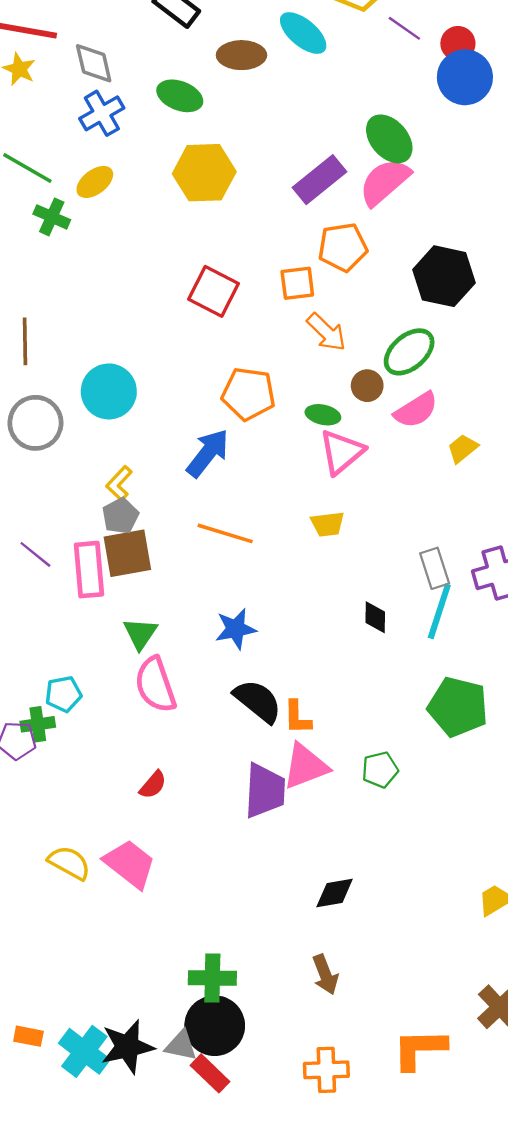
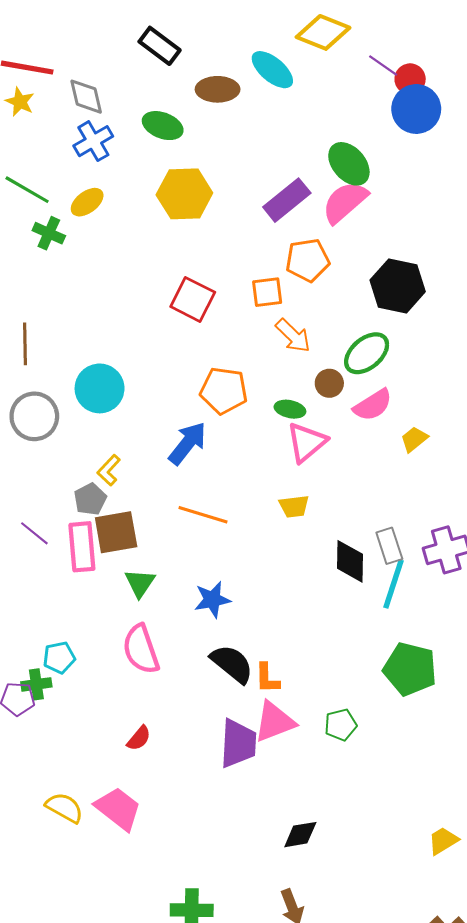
purple line: (404, 28) -> (383, 66), moved
gray pentagon: (120, 516) -> (90, 499), moved
black diamond: (375, 617) -> (350, 561), moved, size x1.5
green triangle: (140, 634) -> (140, 583), moved

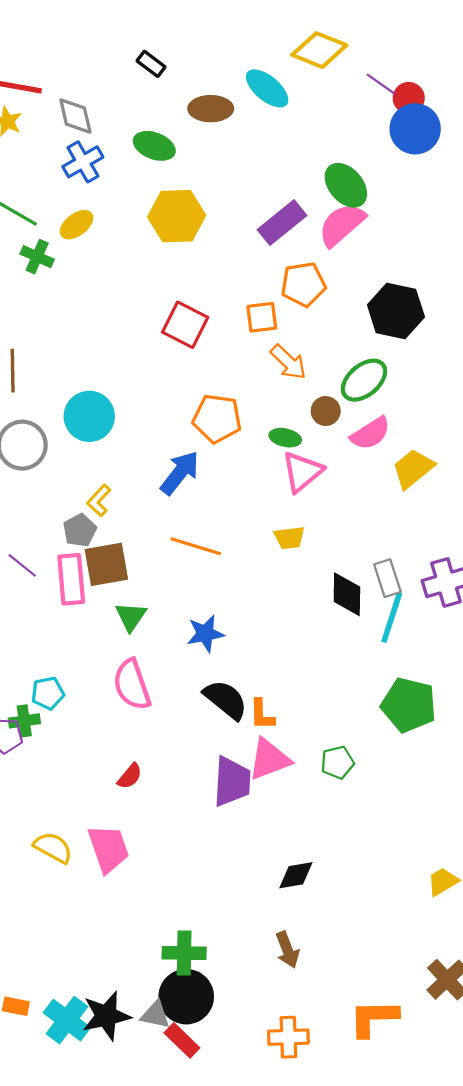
black rectangle: (160, 46) -> (151, 64), size x0.7
yellow trapezoid: (414, 439) -> (413, 469), size x1.5
pink trapezoid: (118, 809) -> (108, 849), turned 33

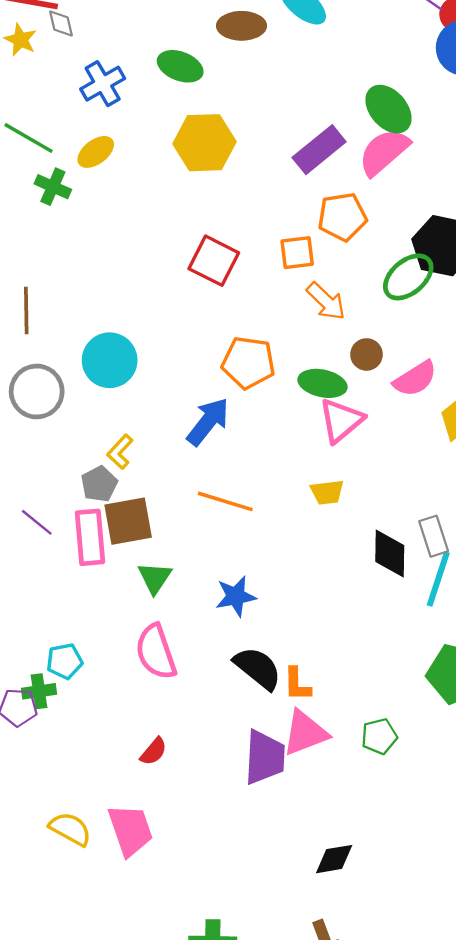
gray diamond: (75, 116) -> (61, 23), moved, size x0.7
green ellipse: (364, 380) -> (408, 277), moved
green ellipse: (285, 438) -> (323, 383), size x1.4

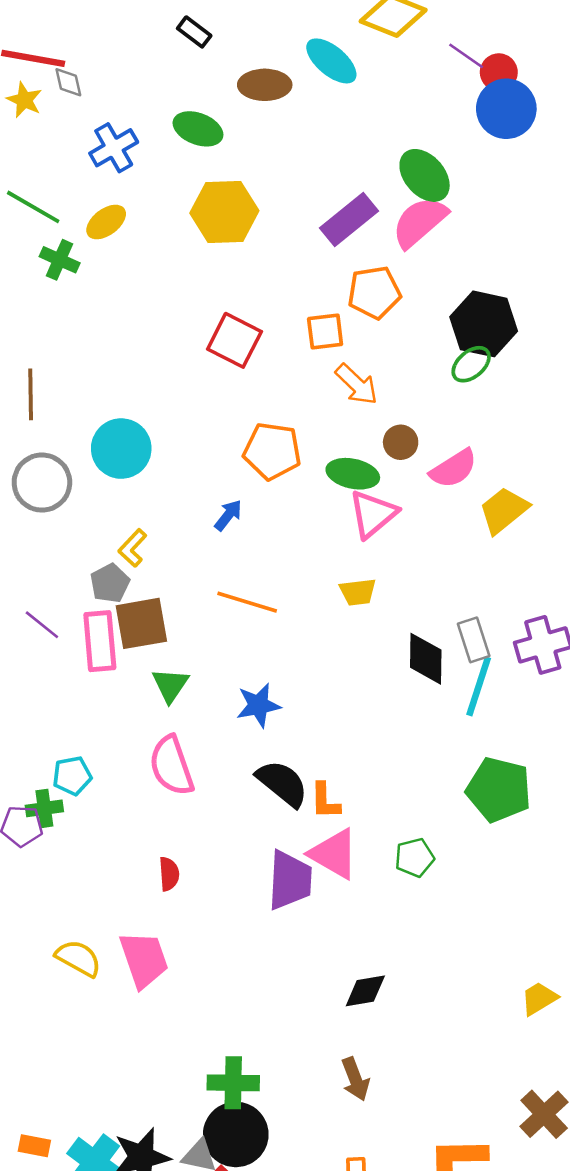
green ellipse: (408, 277) -> (471, 364), moved, size x0.7
blue arrow: (208, 422) -> (228, 515), size x0.6
pink triangle: (305, 733) -> (334, 854), turned 51
red semicircle: (154, 751) -> (169, 874), turned -44

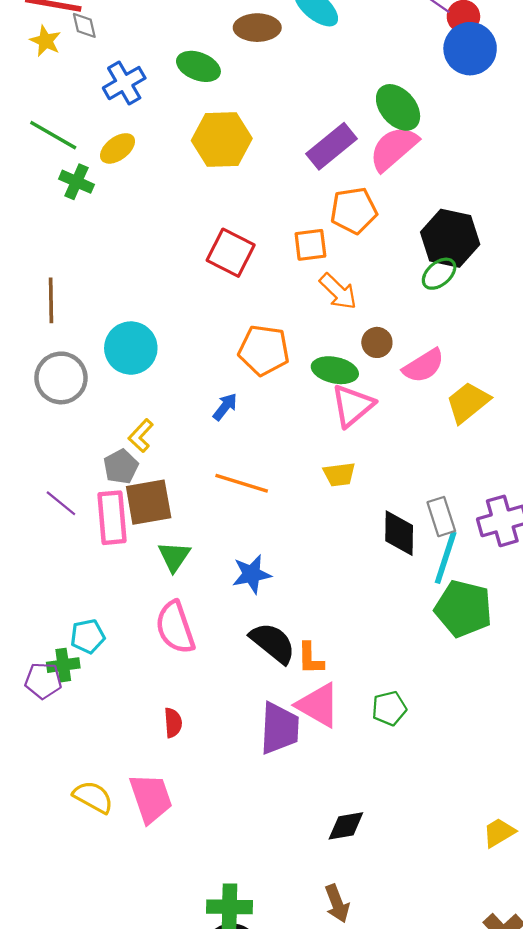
green pentagon: (499, 790) -> (463, 609), moved

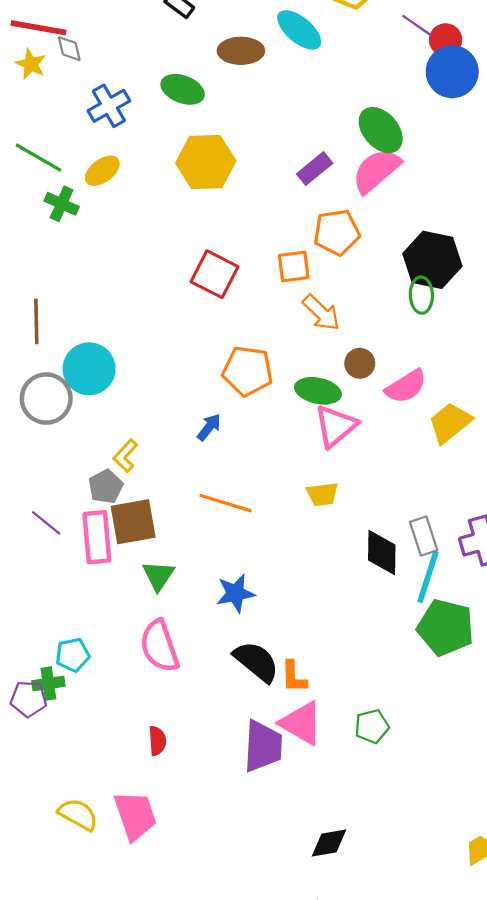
purple rectangle: (332, 146) -> (315, 169), size x0.7
green ellipse: (439, 274) -> (421, 295), turned -52
cyan circle: (131, 348) -> (89, 369), moved

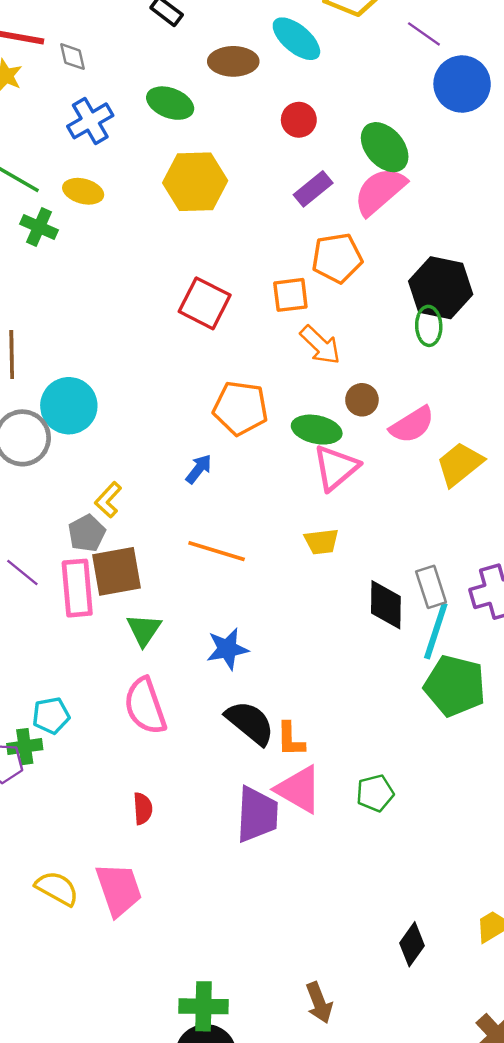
red circle: (446, 40) -> (299, 120), moved
gray diamond: (69, 49) -> (72, 57), moved
yellow ellipse: (102, 171) -> (83, 191), turned 52
black diamond: (329, 843) -> (412, 944), moved, turned -45

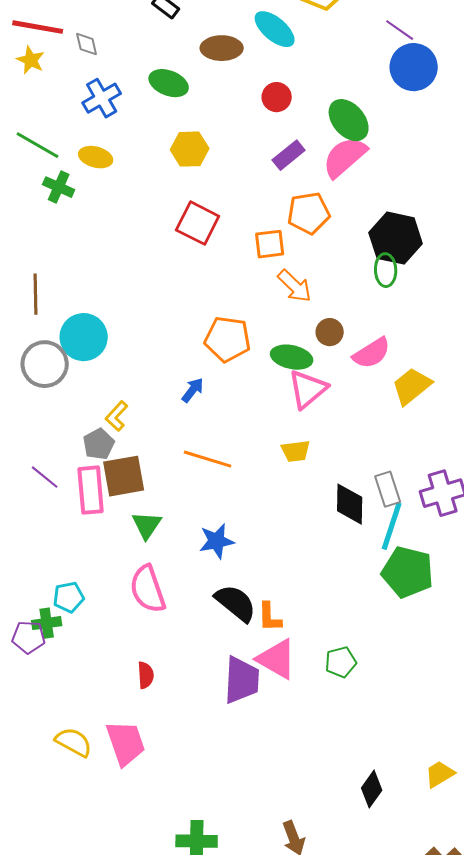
purple line: (424, 34) -> (400, 30), moved
yellow hexagon: (195, 182) -> (190, 149), size x0.7
red square: (205, 303) -> (198, 223), moved

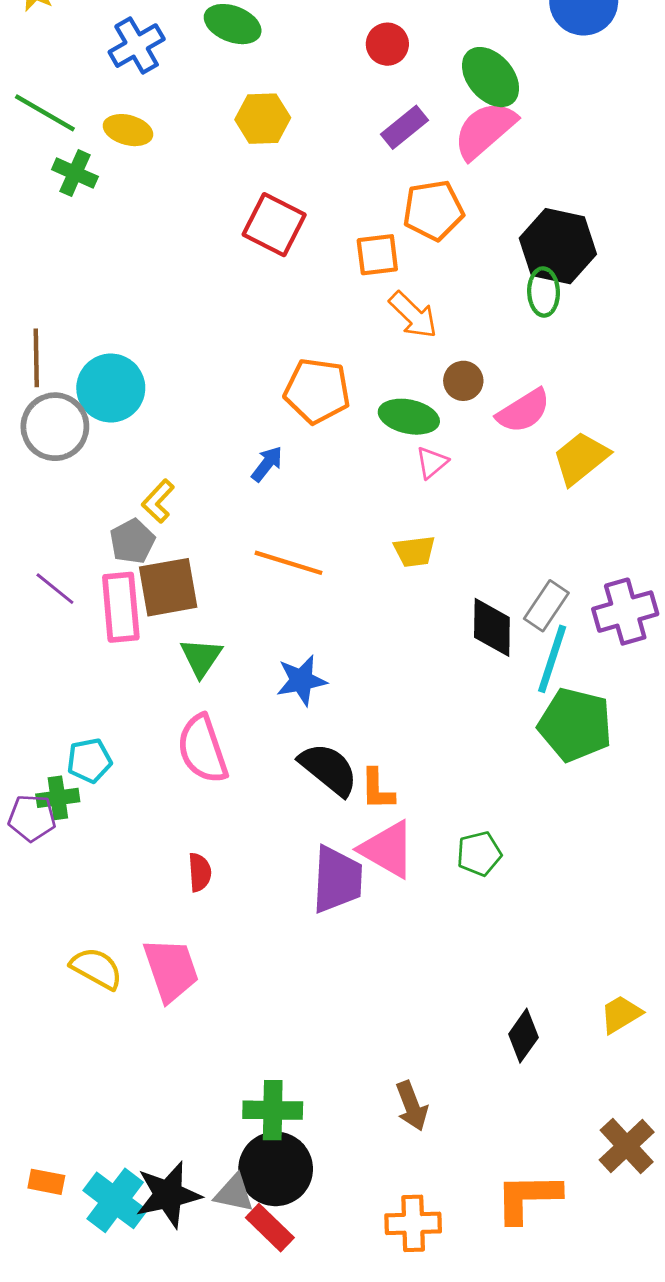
brown line: (36, 294) -> (36, 358), moved
pink triangle: (308, 389) -> (432, 463), size x0.6
gray rectangle: (388, 489) -> (546, 606), turned 52

